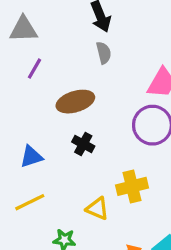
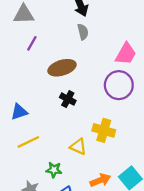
blue triangle: (31, 157) -> (19, 112), moved
yellow cross: (132, 186) -> (104, 130), turned 30

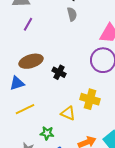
brown ellipse: (62, 68) -> (31, 61), moved

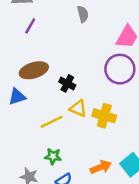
yellow line: (25, 109) -> (52, 122), moved
yellow triangle: (68, 113) -> (78, 109), moved

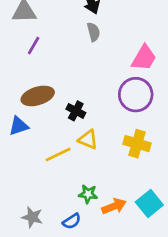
yellow cross: (104, 116) -> (137, 144), moved
green star: (53, 156) -> (88, 194), moved

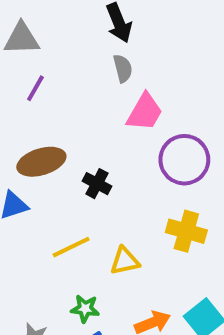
pink trapezoid: (144, 58) -> (145, 112), moved
yellow triangle: (88, 140) -> (125, 261), moved, turned -35
green star: (88, 194) -> (85, 309), moved

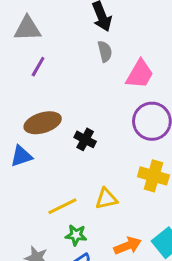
pink trapezoid: (145, 112) -> (140, 74), moved
yellow line: (71, 247) -> (62, 206), moved

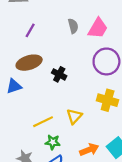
gray semicircle: (105, 51) -> (73, 26), moved
purple line: (38, 67) -> (30, 30), moved
yellow triangle: (106, 199) -> (74, 116), turned -35

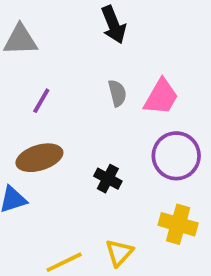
black cross: (59, 74) -> (108, 179), moved

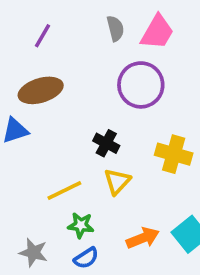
purple circle: (176, 156) -> (141, 85), moved
black cross: (108, 179) -> (106, 143), moved

